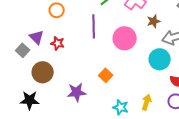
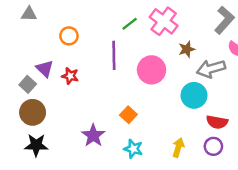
brown circle: (43, 72) -> (33, 112), moved
purple star: (77, 92) -> (93, 135), turned -30
cyan star: (121, 107) -> (133, 149), moved

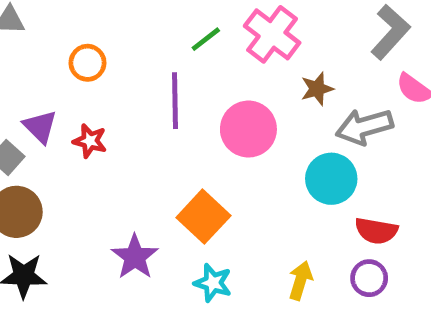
orange square: (128, 115) -> (203, 217), size x1.5

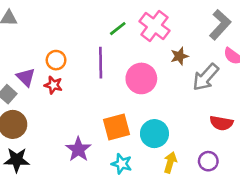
orange circle: (87, 63) -> (56, 60), moved
gray arrow: (364, 127) -> (206, 77), turned -32
cyan circle: (331, 179) -> (154, 134), moved
orange square: (203, 217) -> (116, 127), turned 32
red semicircle: (376, 231) -> (221, 123), moved

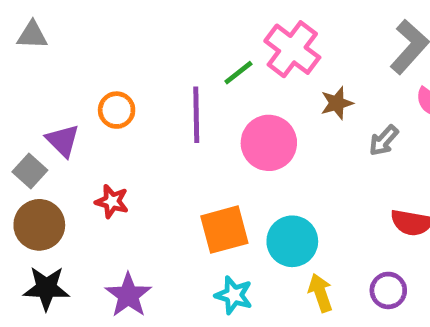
green line: (118, 29) -> (238, 73), moved
gray arrow: (206, 77) -> (384, 141), size x0.6
red star: (53, 85) -> (112, 201), moved
purple star: (78, 149) -> (128, 295), moved
yellow arrow: (170, 162) -> (320, 293), turned -36

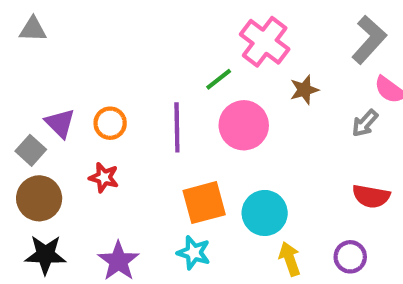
green line: (238, 73) -> (219, 79), moved
orange circle: (117, 110) -> (110, 123), moved
purple line: (196, 115) -> (177, 127), moved
gray arrow: (384, 141) -> (365, 123), moved
cyan star: (234, 295) -> (194, 253), moved

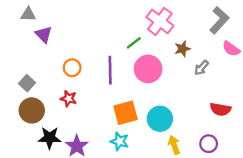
purple triangle: (60, 123) -> (44, 34), moved
gray arrow: (365, 123) -> (201, 68), moved
black star: (45, 255) -> (50, 138), moved

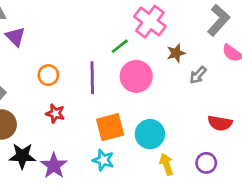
red star: (69, 99) -> (55, 113), moved

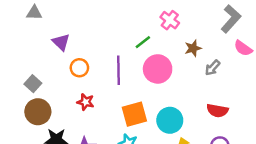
pink cross: (150, 22) -> (170, 20), size x0.7
purple triangle: (15, 37) -> (61, 42), moved
red semicircle: (220, 123) -> (217, 111), moved

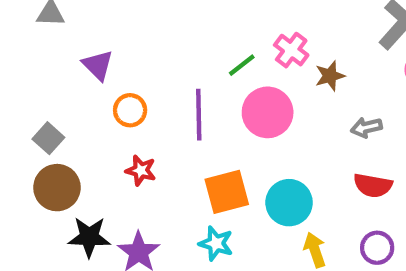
pink cross: (170, 20) -> (291, 50), moved
gray arrow: (213, 68) -> (366, 127), moved, turned 35

